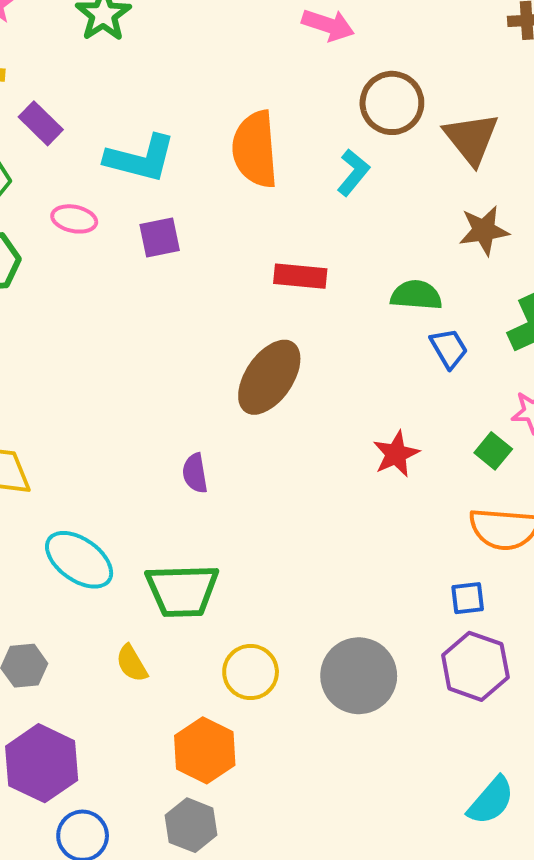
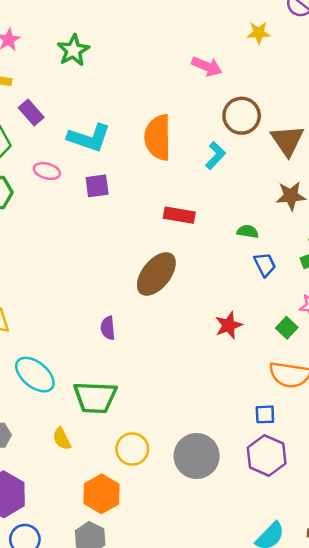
green semicircle: (416, 295) -> (248, 231), size x0.7

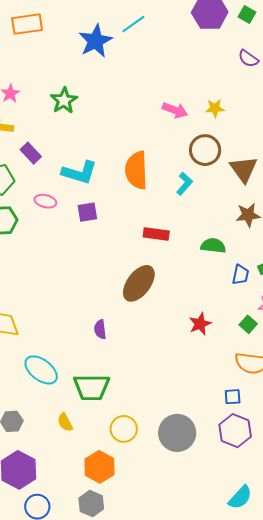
yellow star: (259, 33) -> (215, 108), moved
green semicircle: (248, 231) -> (213, 246), size x1.4
blue trapezoid: (265, 265) -> (240, 275), moved, turned 40

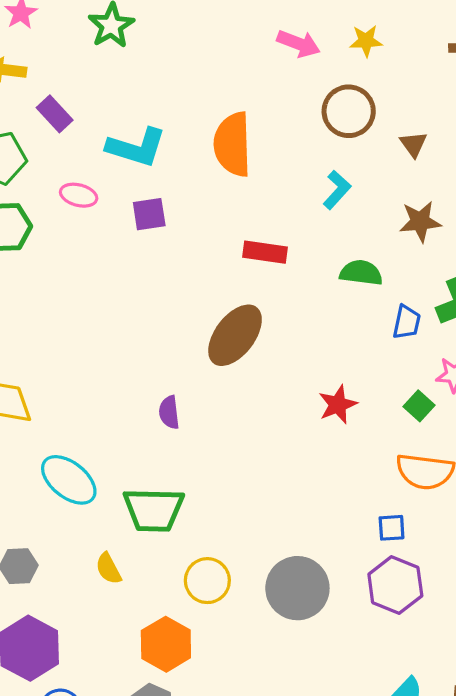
brown triangle: (244, 169) -> (413, 144), size x0.6
cyan L-shape: (184, 184) -> (337, 190), moved

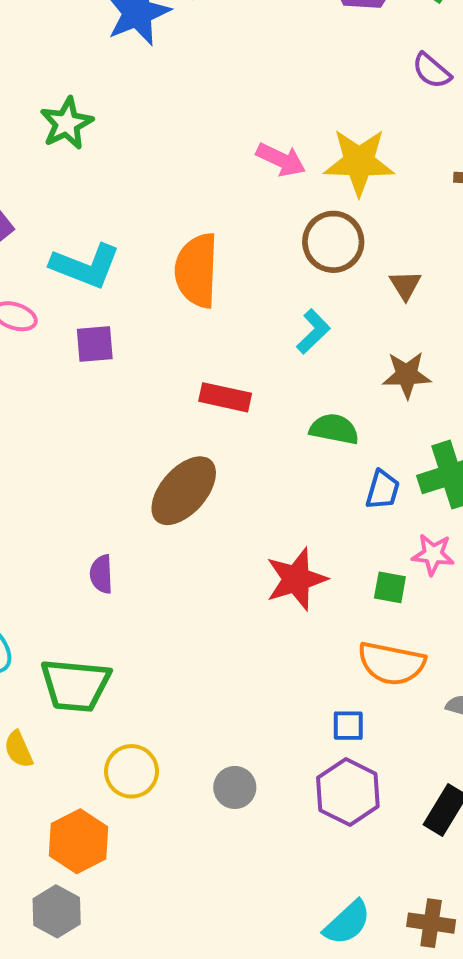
yellow star: (366, 41) -> (359, 162), size x1.8
red star: (338, 405) -> (296, 579), size x1.4
green square: (419, 406) -> (390, 587), turned -36
gray circle: (297, 588) -> (235, 787), size x0.6

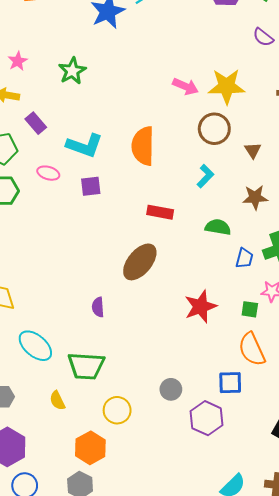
orange semicircle: (391, 663) -> (252, 349), turned 56
blue square: (348, 726) -> (230, 383), size x1.4
gray circle: (235, 787) -> (171, 389), moved
purple hexagon: (348, 792) -> (207, 418), moved

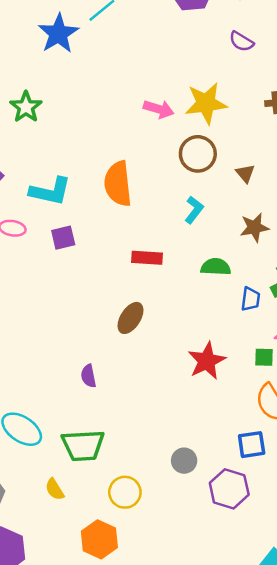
brown ellipse: (140, 262) -> (131, 318), size x0.7

